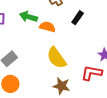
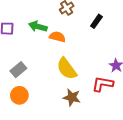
black rectangle: (78, 18) -> (96, 21), moved

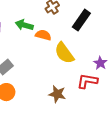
black rectangle: (96, 21) -> (81, 20), size x1.5
yellow semicircle: (67, 69) -> (64, 53), moved

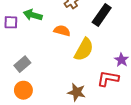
green arrow: (24, 25) -> (33, 15), moved
yellow semicircle: (64, 53) -> (84, 49), turned -115

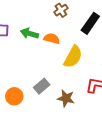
green arrow: (33, 15) -> (29, 33), moved
gray rectangle: (22, 64) -> (42, 86), moved

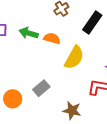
brown star: (66, 98) -> (72, 110), moved

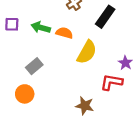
gray rectangle: (41, 88) -> (34, 66), moved

